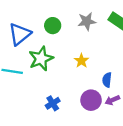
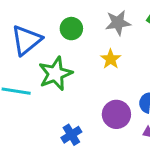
yellow star: (81, 61) -> (111, 59), moved
purple circle: (91, 100) -> (116, 114), moved

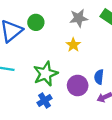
green circle: (71, 29) -> (36, 22), moved
green star: (55, 74) -> (46, 74), moved

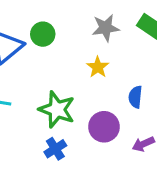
green star: (46, 74) -> (57, 109), turned -30
blue semicircle: (99, 77) -> (135, 97), moved

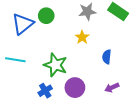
purple circle: (104, 127) -> (75, 88), moved
blue cross: (55, 149) -> (45, 91), moved

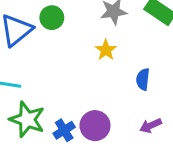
green star: (55, 65) -> (27, 119), moved
blue cross: (45, 91) -> (64, 130), moved

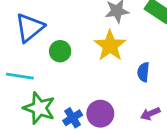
green circle: (52, 18) -> (60, 51), moved
yellow star: (106, 50) -> (110, 46), size x1.6

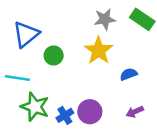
blue semicircle: (143, 72) -> (129, 74), turned 63

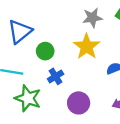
blue cross: (65, 115) -> (56, 76), moved

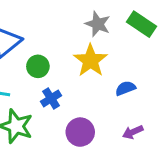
gray star: (92, 18) -> (98, 24), turned 30

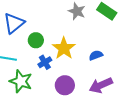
yellow star: (90, 61) -> (64, 48), moved
purple arrow: (133, 132) -> (101, 85), size x1.6

